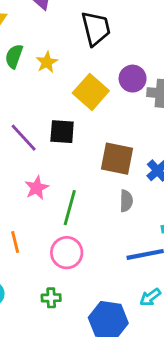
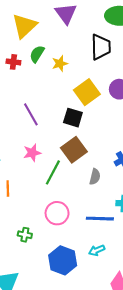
black square: (62, 132) -> (73, 118), moved
brown square: (117, 159) -> (74, 150), moved, turned 30
pink circle: (67, 253) -> (57, 213), moved

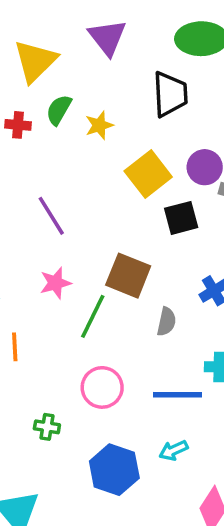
black square: (73, 118) -> (181, 218), moved, turned -30
brown square: (74, 150) -> (128, 276), turned -30

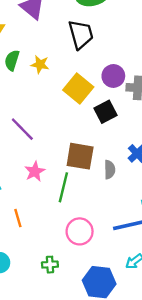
yellow star: (99, 125) -> (40, 64), turned -30
gray semicircle: (166, 322) -> (110, 170), moved

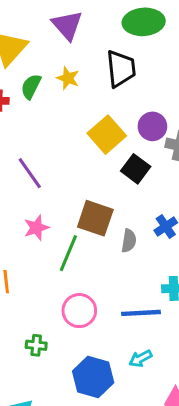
yellow star: (40, 64) -> (68, 78), moved
black square: (106, 112) -> (136, 169), turned -35

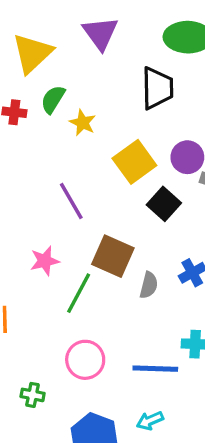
yellow star: (68, 78) -> (83, 123), moved
purple line: (30, 173) -> (71, 201), moved

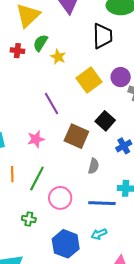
black square: (164, 204) -> (105, 121), moved
gray semicircle: (149, 285) -> (94, 166), moved
green line: (79, 293) -> (37, 179), moved

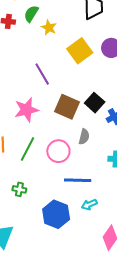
black square: (105, 121) -> (95, 103), moved
pink star: (36, 139) -> (26, 110), size x1.4
pink circle: (60, 198) -> (58, 151), moved
blue line: (102, 203) -> (78, 180), moved

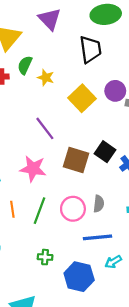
pink star: (26, 110) -> (33, 169), turned 30
gray semicircle: (84, 137) -> (99, 204), moved
green cross: (19, 189) -> (45, 257), moved

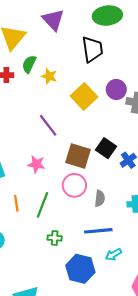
pink star: (33, 169) -> (36, 164), size x0.7
pink circle: (73, 209) -> (74, 185), moved
green cross: (45, 257) -> (55, 238), moved

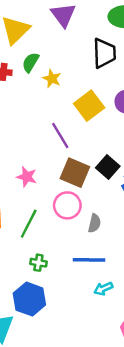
purple line: (48, 125) -> (60, 135), moved
blue hexagon: (80, 269) -> (29, 299), moved

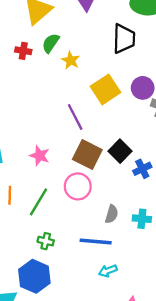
gray semicircle: (94, 223) -> (112, 214), moved

